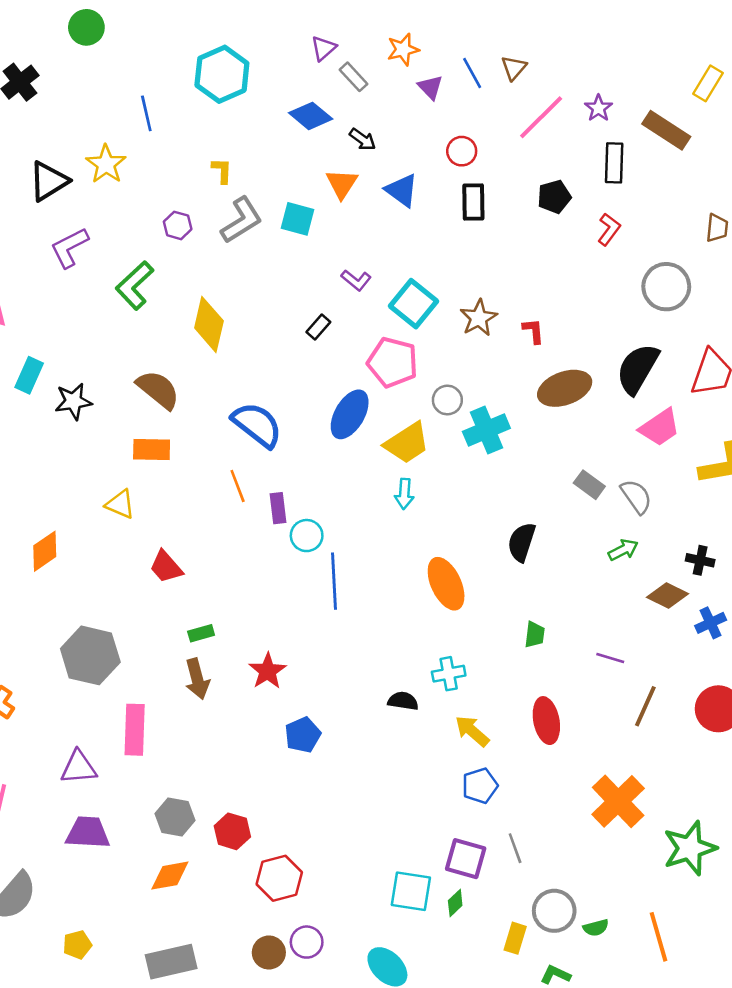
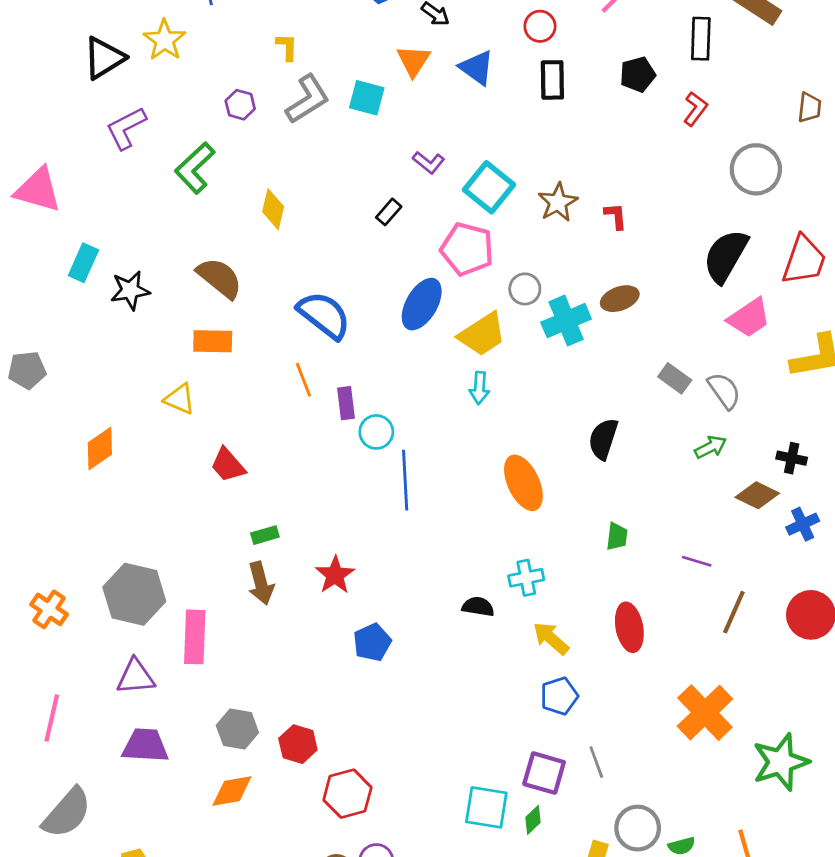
yellow diamond: (209, 324) -> (273, 209), size x0.7
brown ellipse: (565, 388) -> (620, 299), moved, size x0.7
gray hexagon: (90, 655) -> (134, 594), moved

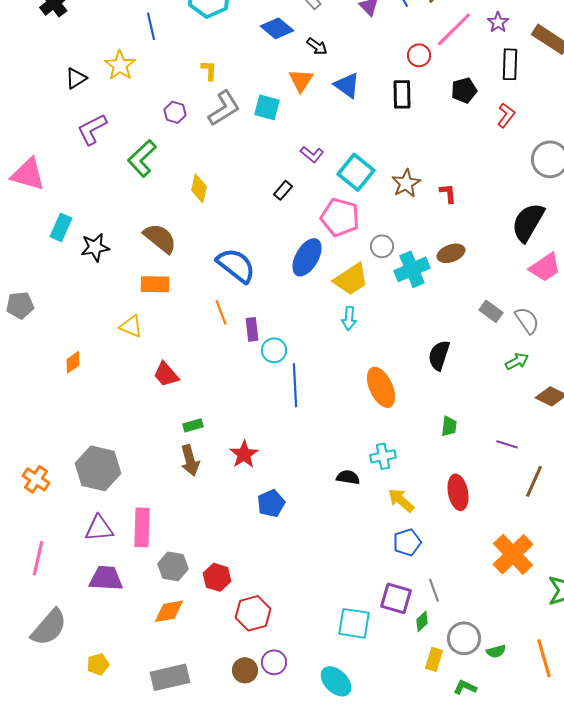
red circle: (540, 26) -> (419, 55), moved
black triangle: (104, 58) -> (76, 78), size x0.7
orange diamond: (100, 448) -> (73, 362), size x0.7
pink rectangle: (195, 637) -> (142, 527), moved
green diamond: (533, 820) -> (422, 621), moved

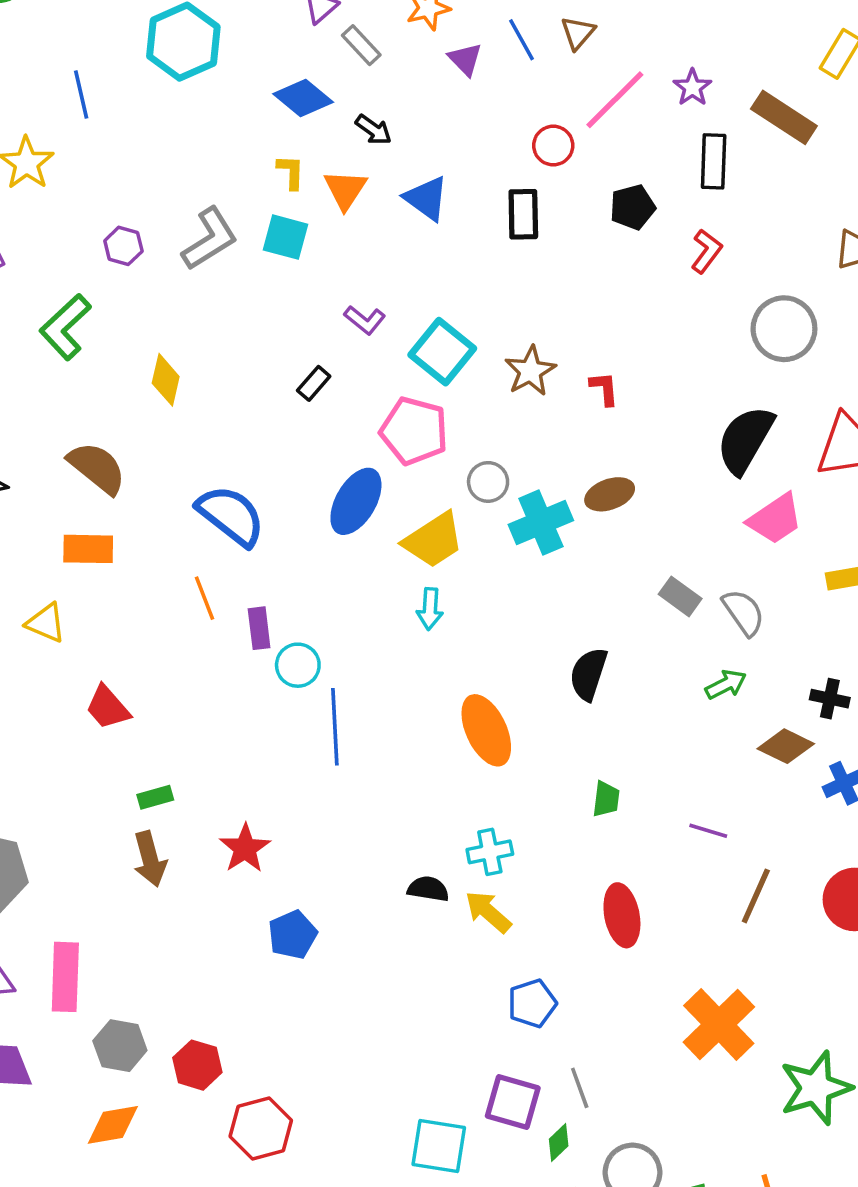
yellow L-shape: (209, 70) -> (291, 172), moved
yellow arrow: (401, 500) -> (488, 912), moved

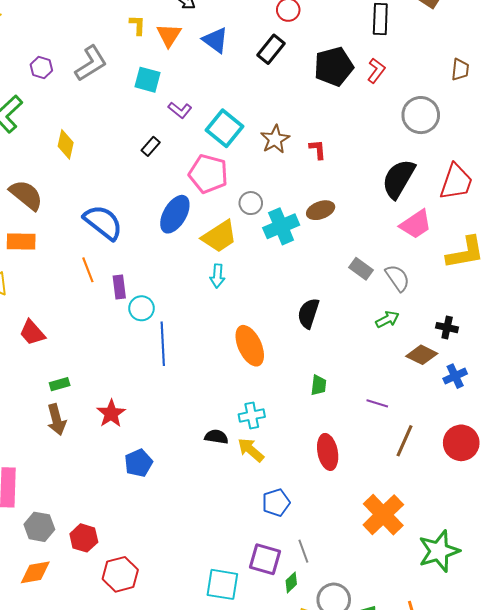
black pentagon: (633, 207) -> (334, 66), moved, size x1.5
black rectangle: (523, 214) -> (271, 49), turned 40
cyan square: (285, 237) -> (148, 80), moved

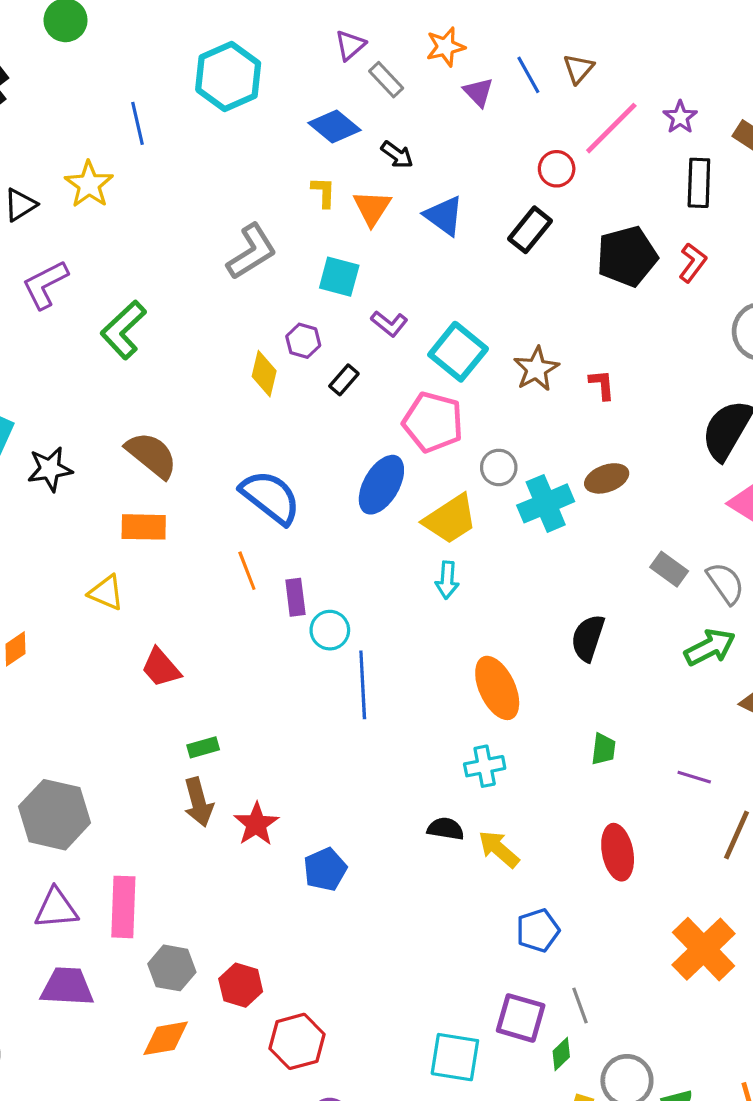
purple hexagon: (41, 68) -> (303, 341), moved
yellow diamond: (66, 144) -> (264, 374), moved
green arrow: (387, 319) -> (710, 647), size x1.4
red star: (111, 414) -> (256, 824), moved
cyan cross: (252, 416) -> (485, 766), moved

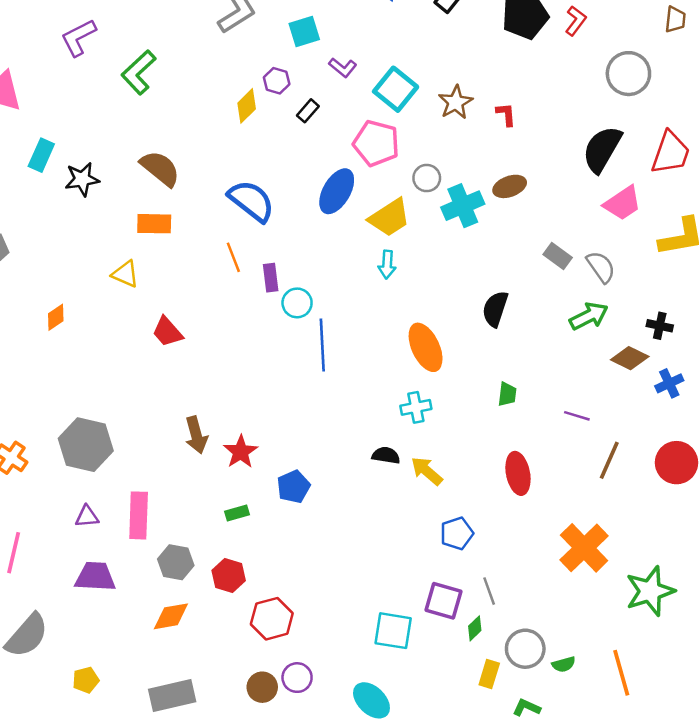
cyan square: (339, 277) -> (304, 32), turned -32
yellow diamond: (264, 374) -> (247, 106), turned 32
green rectangle: (203, 747) -> (237, 513), moved
purple triangle: (56, 908) -> (87, 517), size x0.7

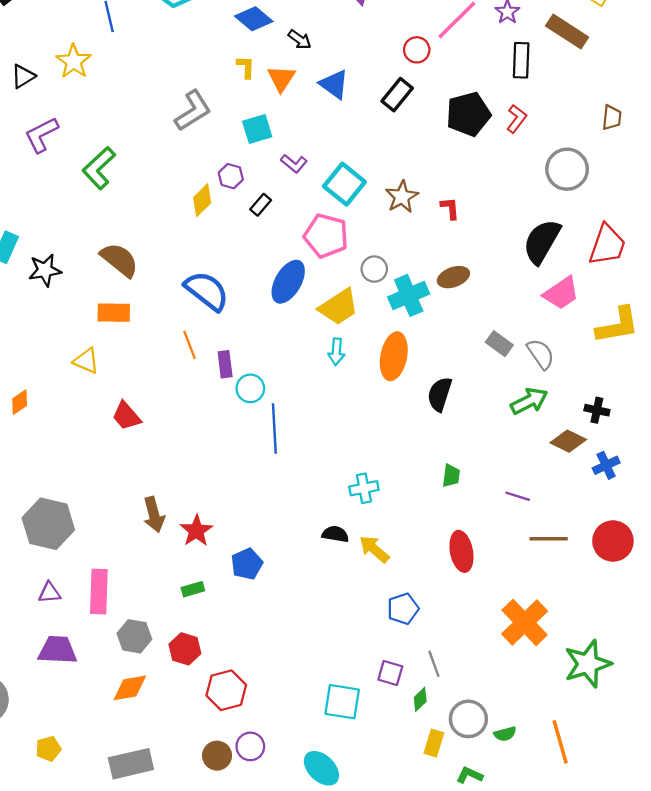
orange ellipse: (426, 347) -> (394, 356), moved, turned 36
brown line: (609, 460) -> (549, 539), turned 66
purple square: (444, 601) -> (390, 673), size x0.7

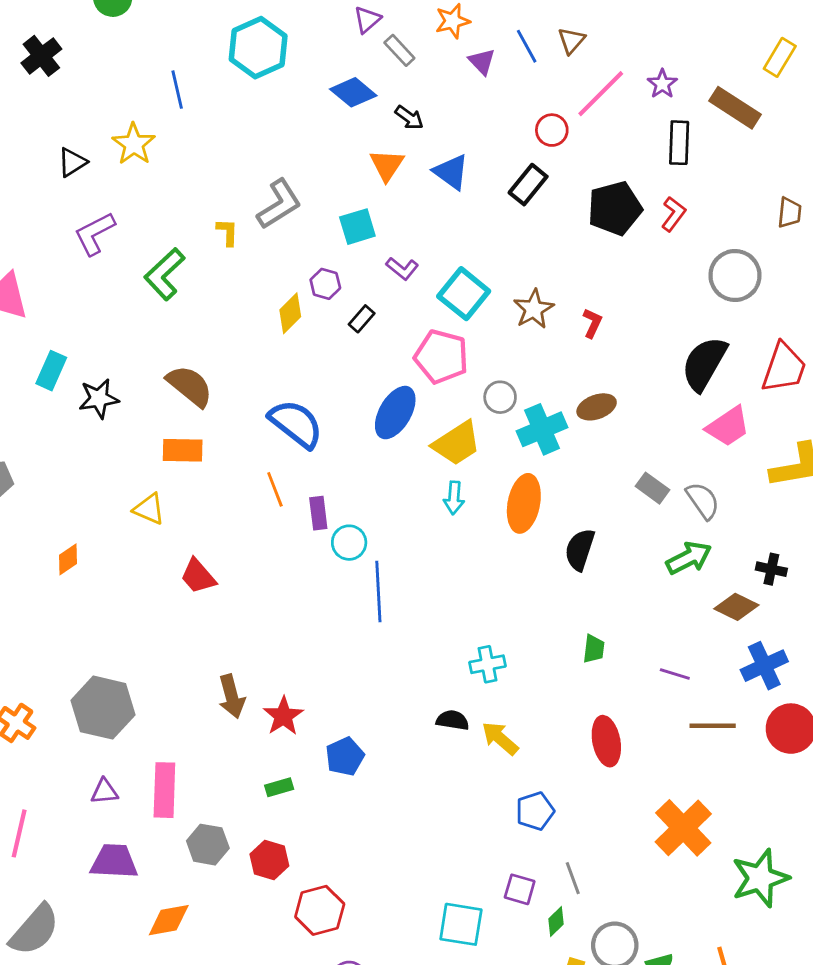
yellow L-shape: (246, 67) -> (227, 232), moved
red L-shape: (450, 208) -> (592, 323), turned 30
blue cross: (606, 465) -> (764, 666), moved, size x1.4
orange diamond: (130, 688) -> (169, 920), moved

